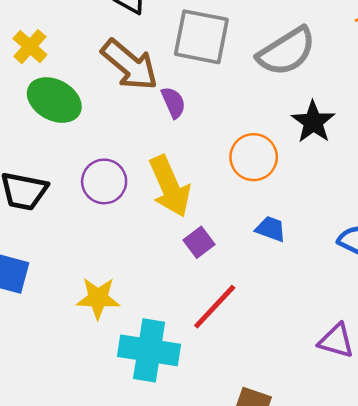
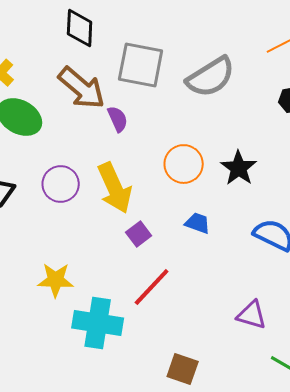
black star: (313, 122) -> (239, 168), moved

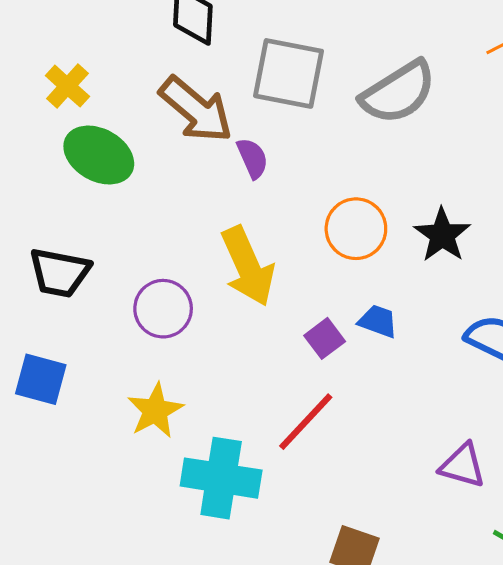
purple circle: (61, 184) -> (163, 309), moved
purple square: (139, 234) -> (325, 338), moved
yellow star: (56, 280) -> (155, 411), turned -30

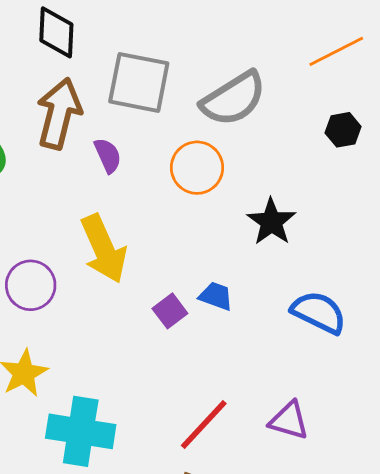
brown arrow: (196, 110) -> (59, 114), turned -116
orange circle: (356, 229) -> (197, 168), moved
red line: (306, 422) -> (204, 425), moved

